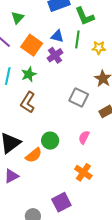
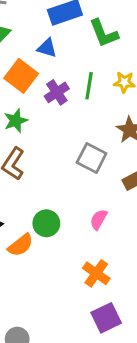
blue triangle: (57, 36) -> (47, 48), moved
green line: (77, 39) -> (89, 86), moved
purple square: (61, 202) -> (106, 318), moved

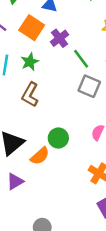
green line: (89, 86) -> (81, 59), moved, turned -42

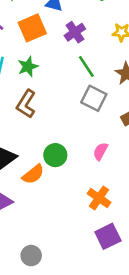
orange square: (32, 28) -> (32, 28), turned 30
purple cross: (59, 38) -> (75, 32), moved

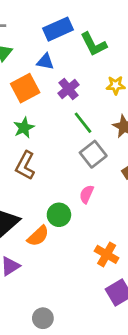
gray square: (94, 98) -> (93, 154), turned 30
pink semicircle: (100, 151) -> (87, 194), moved

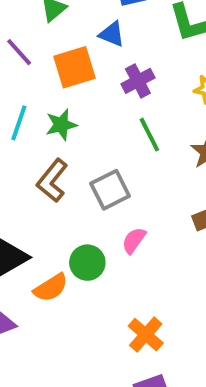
gray square: (93, 154) -> (110, 190), moved

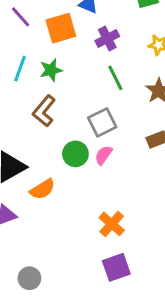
gray square: (110, 190) -> (102, 122), moved
green circle: (87, 263) -> (75, 154), moved

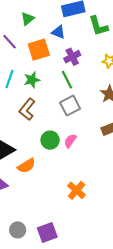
green line: (115, 78) -> (67, 80), moved
gray square: (102, 122) -> (70, 106), moved
purple square: (116, 267) -> (47, 233), moved

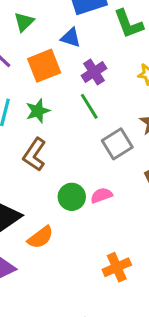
gray square: (70, 106) -> (117, 144), moved
pink semicircle: (70, 141) -> (101, 195), turned 40
orange cross: (77, 190) -> (117, 267), turned 30

